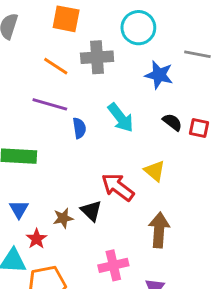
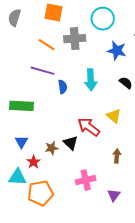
cyan arrow: (121, 118) -> (91, 80), turned 35
brown arrow: (159, 230) -> (117, 156), size x0.6

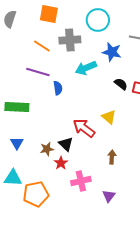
cyan arrow: (91, 80) -> (86, 68), moved, turned 70
red star: (34, 162) -> (61, 163), moved

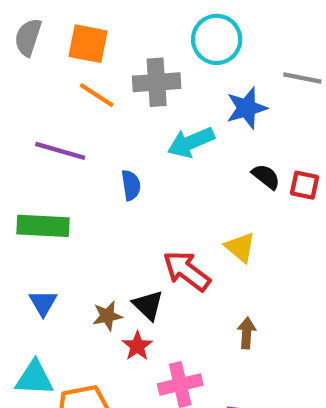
orange square: (49, 14) -> (88, 44), moved
blue star: (112, 52) -> (247, 108), turned -30
purple line: (38, 72) -> (60, 151), moved

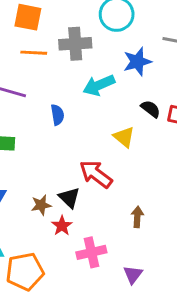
orange line: (97, 95) -> (34, 53), turned -30
yellow triangle: (240, 247) -> (124, 137), moved

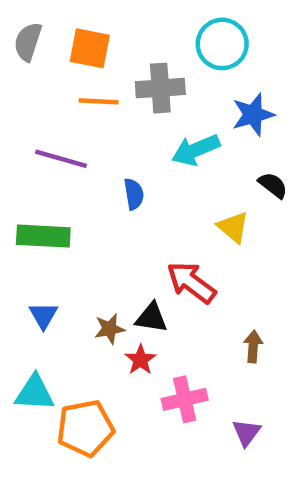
black triangle: (69, 198) -> (152, 318), turned -35

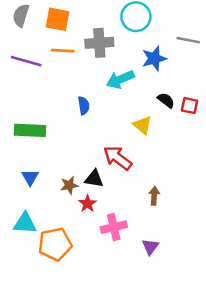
purple line: (61, 159) -> (26, 61), moved

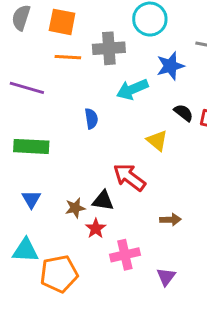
purple line: (26, 61) -> (27, 88), moved
brown arrow: (154, 196) -> (170, 220), turned 84

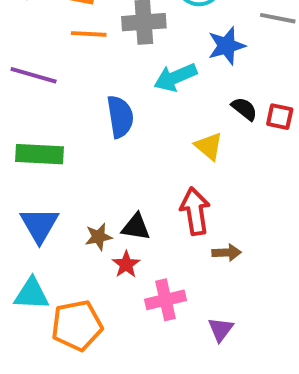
blue semicircle: (91, 119) -> (120, 117), size x1.5
red arrow: (129, 177) -> (195, 211), moved, turned 44
blue triangle: (31, 199) -> (39, 225), size x1.5

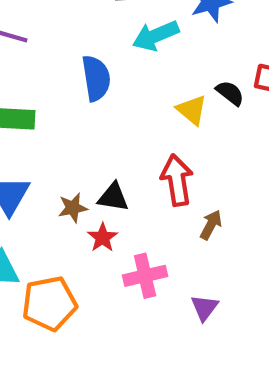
black semicircle: (244, 109) -> (230, 93), moved
brown arrow: (227, 253) -> (211, 225), turned -60

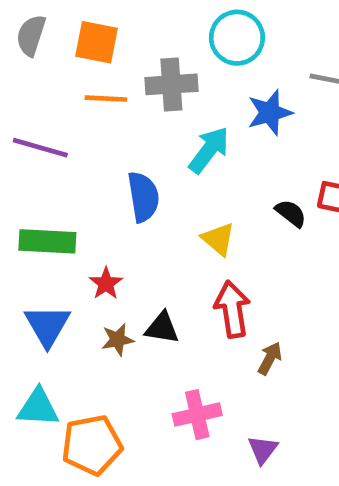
cyan arrow: (156, 36) -> (209, 150), turned 150
yellow triangle: (192, 110) -> (218, 239), moved
red star: (103, 238) -> (106, 283), moved

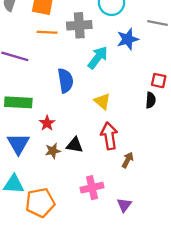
black semicircle: (291, 213) -> (151, 100), moved, turned 56

